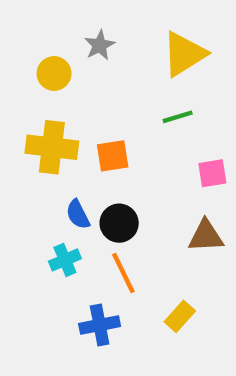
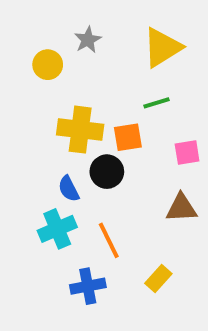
yellow cross: (52, 147) -> (80, 130), moved
orange square: (113, 156) -> (128, 137), moved
black circle: (119, 223) -> (107, 172), moved
cyan cross: (65, 260) -> (57, 229), size x1.4

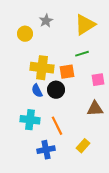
blue semicircle: (69, 189) -> (37, 91), moved
cyan cross: (57, 229) -> (30, 120), turned 30

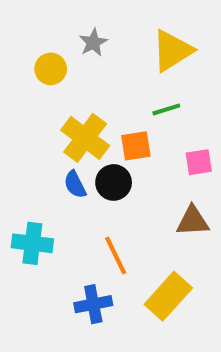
yellow cross: (42, 68) -> (85, 138), turned 30
cyan cross: (30, 120) -> (32, 243), moved
yellow rectangle: (83, 146) -> (168, 296), size x1.6

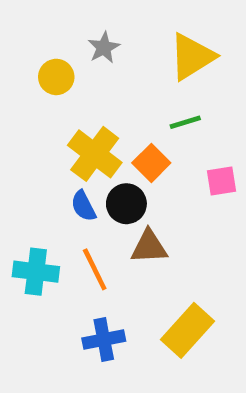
orange square: (136, 146) -> (151, 163), turned -36
brown triangle: (193, 221) -> (149, 247), moved
orange line: (116, 255) -> (95, 269), moved

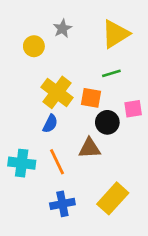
orange square: (151, 163) -> (91, 98), turned -35
black circle: (126, 204) -> (107, 122), moved
blue semicircle: (83, 206) -> (50, 124), turned -126

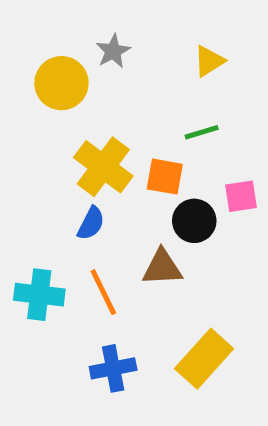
yellow triangle: (115, 34) -> (209, 61), size x0.6
yellow circle: (34, 46) -> (61, 83), size x1.4

